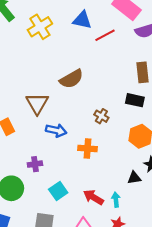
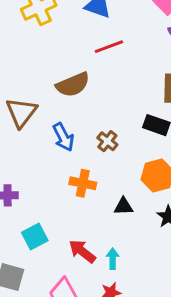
red line: (105, 35) -> (109, 47), moved
blue arrow: (56, 130) -> (63, 137), moved, turned 42
black triangle: (134, 178) -> (123, 206), moved

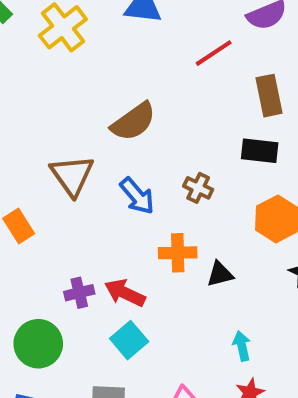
red line: (109, 47) -> (214, 53), moved
black triangle: (123, 206) -> (220, 274), moved
red arrow: (82, 251) -> (125, 293), moved

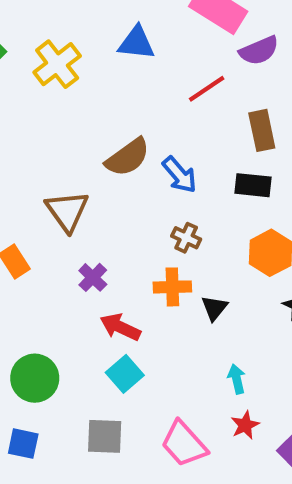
brown cross: (198, 188) -> (186, 238), moved
blue arrow: (137, 196) -> (179, 175), moved
black triangle: (220, 274) -> (214, 308), turned -36
purple cross: (79, 293) -> (93, 277), moved, turned -32

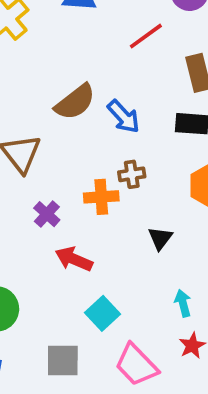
brown cross: (186, 238) -> (132, 174), turned -32
orange cross: (172, 287) -> (101, 197), moved
cyan square: (125, 374) -> (102, 313), moved

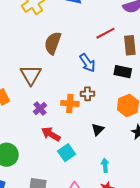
red line: (146, 36) -> (105, 33), moved
brown semicircle: (75, 102) -> (53, 43), moved, turned 140
cyan square: (102, 313) -> (67, 153), moved

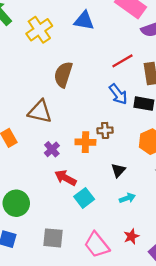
blue arrow: (87, 63) -> (118, 94), moved
brown triangle: (31, 75) -> (40, 112), turned -45
cyan arrow: (105, 165) -> (127, 198), moved, turned 80

